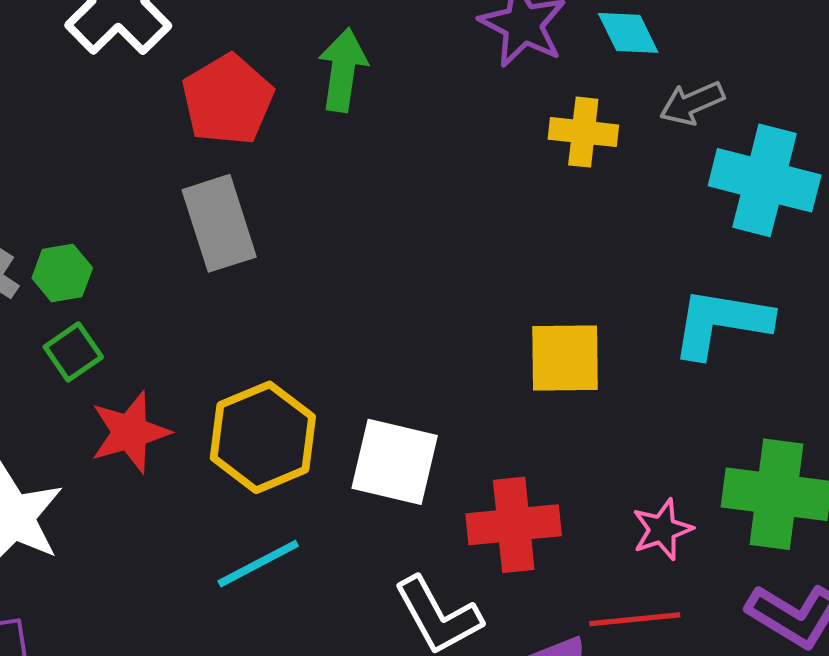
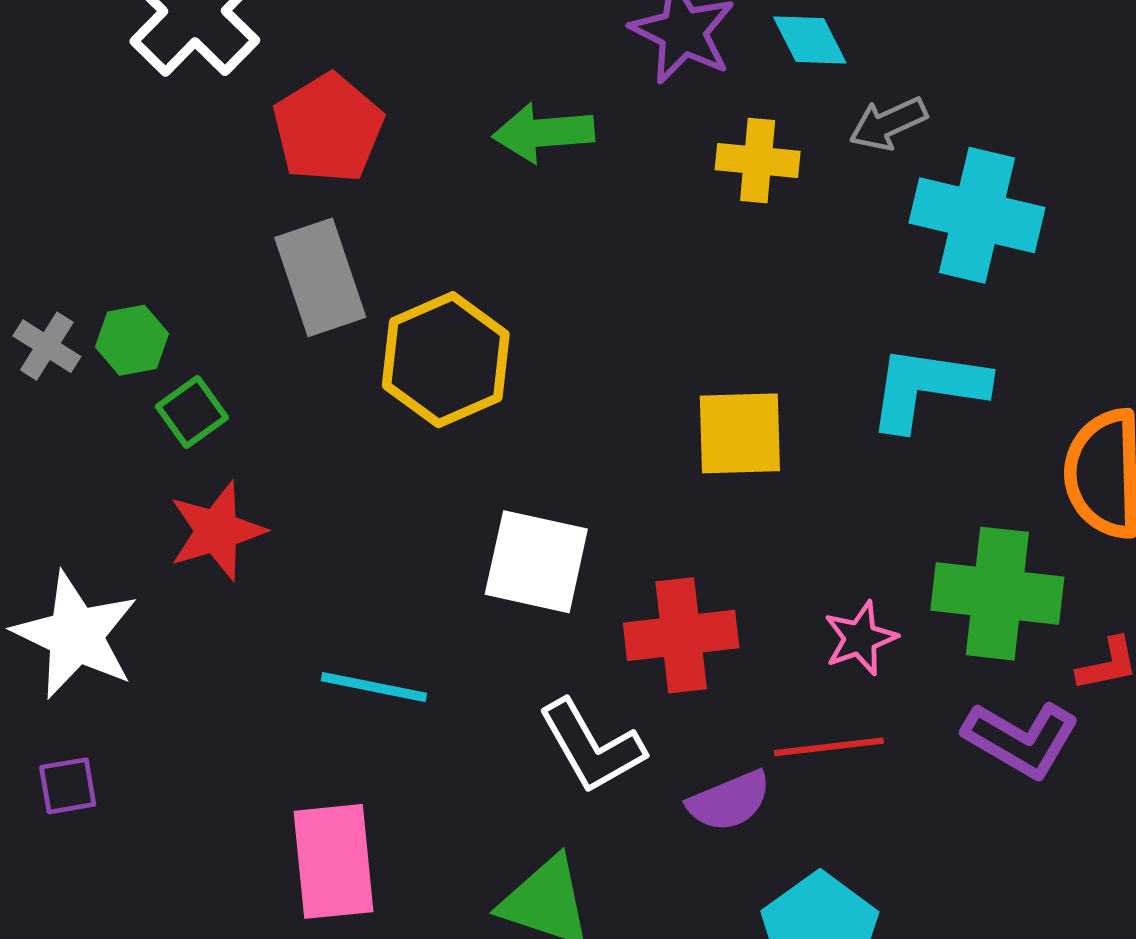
green arrow: (343, 70) -> (543, 133), moved, turned -102
green square: (73, 352) -> (192, 412), moved
yellow hexagon: (263, 437) -> (446, 360), moved
cyan line: (258, 564) -> (374, 687), turned 40

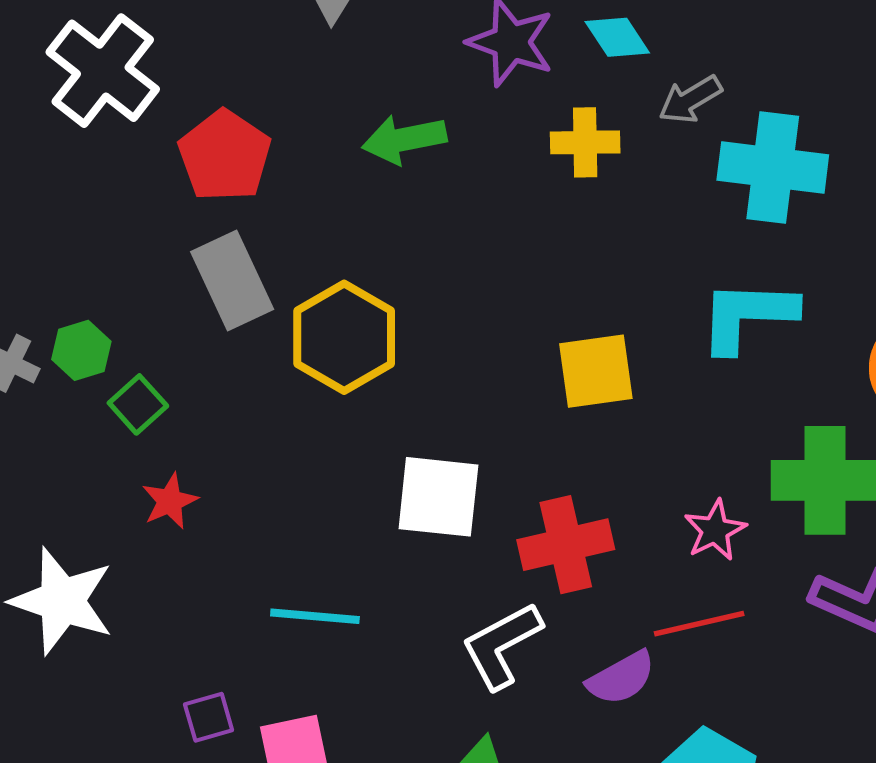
red star: (217, 531) -> (170, 501), size x0.7
white L-shape: (592, 746) -> (502, 645), turned 98
purple square: (68, 786) -> (209, 717), moved

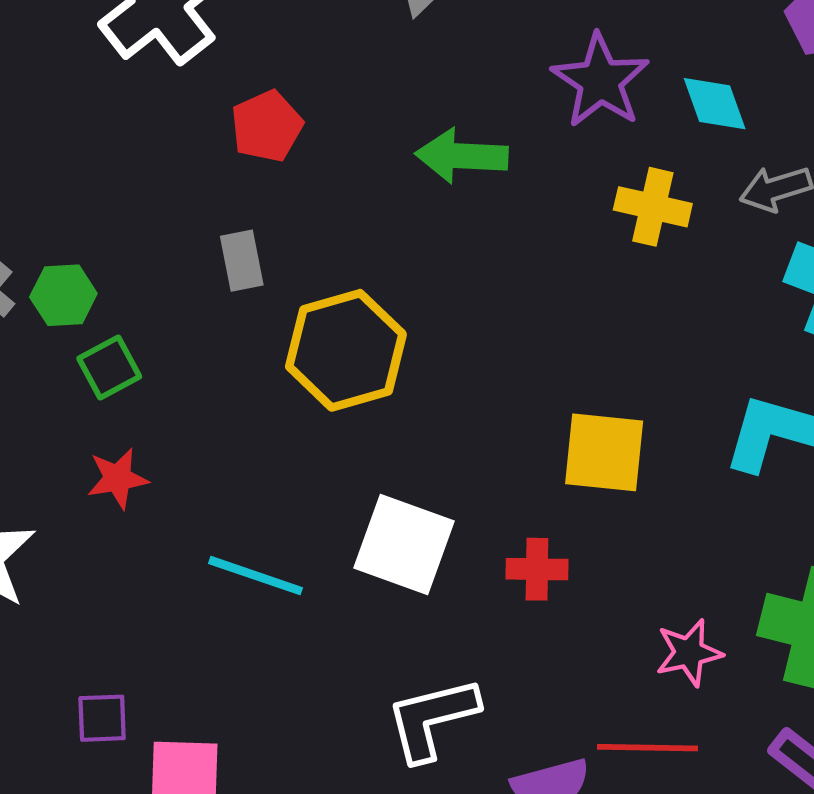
red pentagon: (225, 156) -> (267, 126), size x0.7
gray rectangle: (232, 280) -> (242, 261), size x0.6
red cross: (566, 545) -> (537, 569), moved, size x0.6
cyan line: (315, 616) -> (255, 576), moved

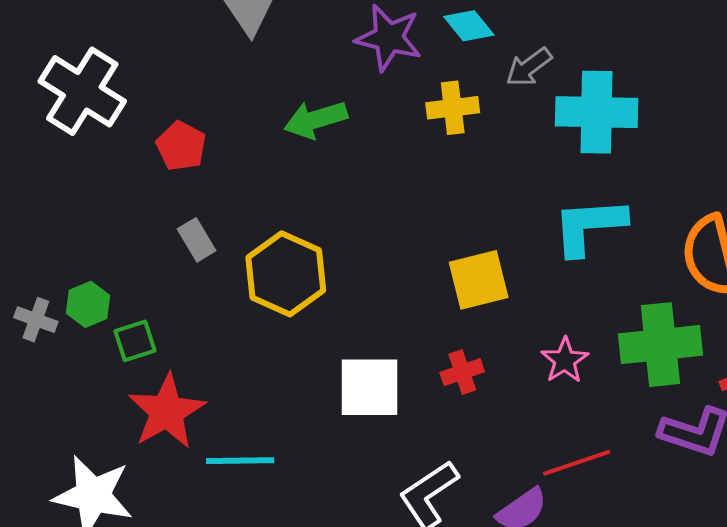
green square: (109, 367) -> (135, 341), turned 30
red star: (118, 478) -> (167, 411), size x1.8
cyan line: (255, 576) -> (240, 461), moved
pink star: (689, 653) -> (565, 360), moved

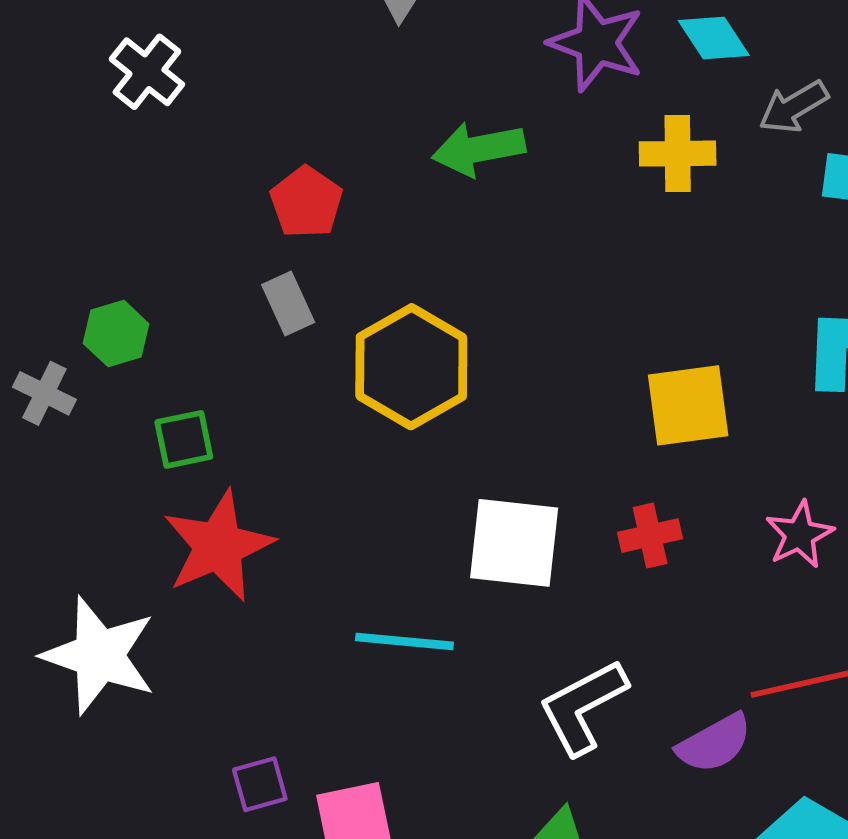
white cross: (82, 91) -> (147, 72), size x0.6
red pentagon: (181, 146) -> (306, 202), moved
green hexagon: (88, 304) -> (116, 334), moved
cyan line: (240, 461) -> (404, 641), moved

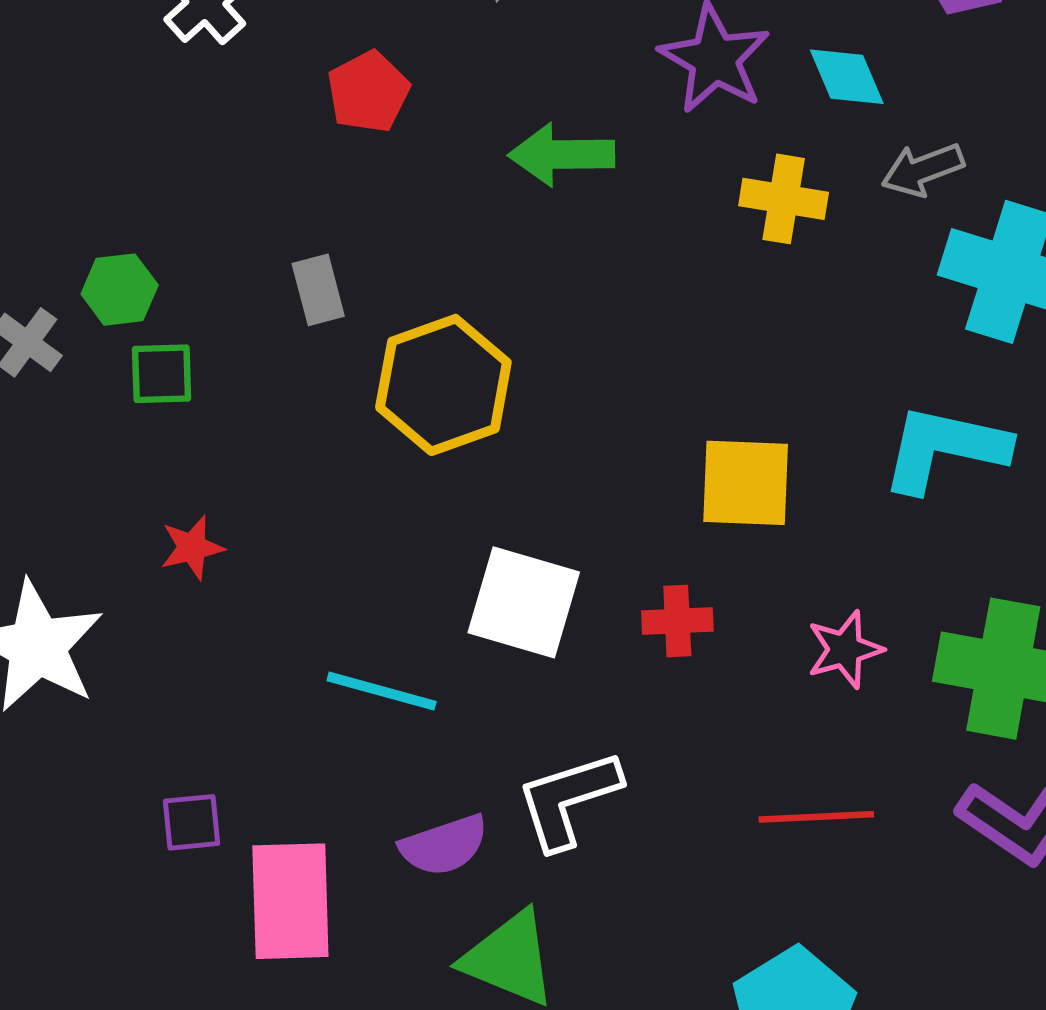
red pentagon: (306, 202) -> (368, 92), moved
green square: (184, 439) -> (162, 374), moved
red star: (218, 546) -> (192, 548), size x0.5
purple semicircle: (714, 743) -> (444, 845), moved

